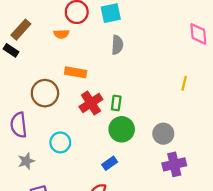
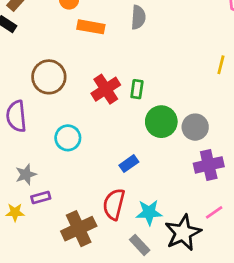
orange rectangle: (76, 72) -> (91, 27), moved
green circle: (122, 129) -> (161, 122), moved
gray star: (26, 161) -> (26, 174), moved

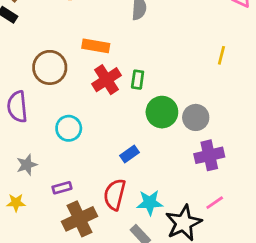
orange rectangle: (91, 27) -> (96, 46), moved
purple rectangle: (41, 197) -> (62, 188), moved

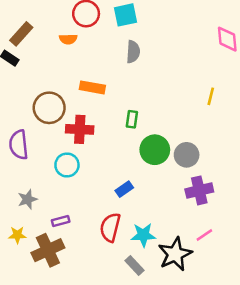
red cross: (107, 80) -> (80, 129), moved, turned 36
brown cross: (79, 219) -> (48, 250), moved

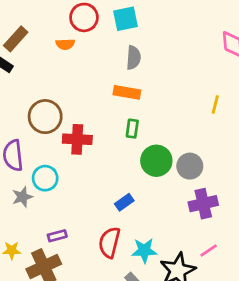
orange rectangle: (92, 87) -> (127, 92), moved
cyan circle: (67, 165) -> (45, 178), moved
gray star: (28, 199) -> (22, 197), moved

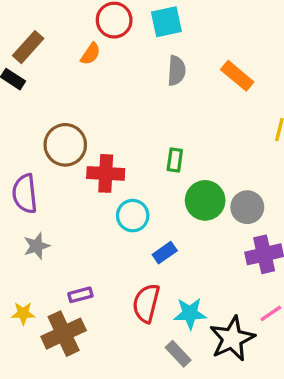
orange semicircle: (65, 44) -> (91, 54), turned -54
orange rectangle: (127, 92) -> (237, 76), moved, turned 30
cyan circle: (45, 178) -> (133, 216), moved

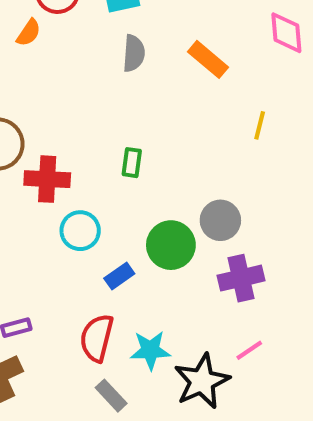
green circle: (205, 200) -> (171, 245), moved
gray rectangle: (178, 354) -> (111, 396), moved

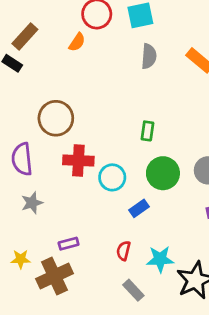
red cross: (47, 179) -> (78, 161), moved
green circle: (171, 245) -> (163, 173), moved
red semicircle: (97, 338) -> (123, 251), size x0.6

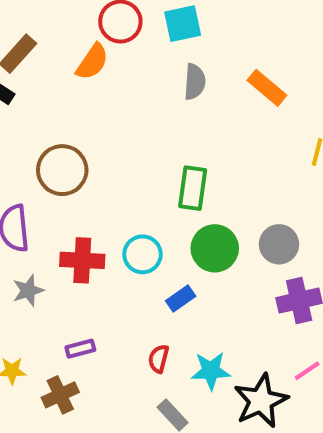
orange semicircle: (77, 42) -> (92, 62), size x1.4
green rectangle: (147, 131) -> (193, 188), size x1.5
red cross: (78, 161) -> (82, 260), moved
brown cross: (54, 276) -> (60, 395), size x0.7

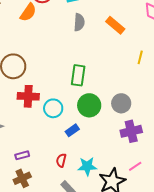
red cross: (82, 260) -> (28, 96), moved
brown cross: (60, 395) -> (22, 178), moved

